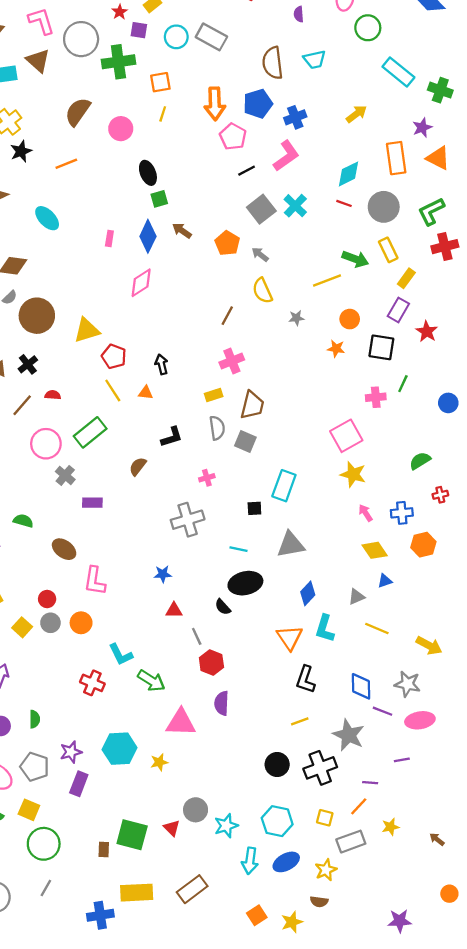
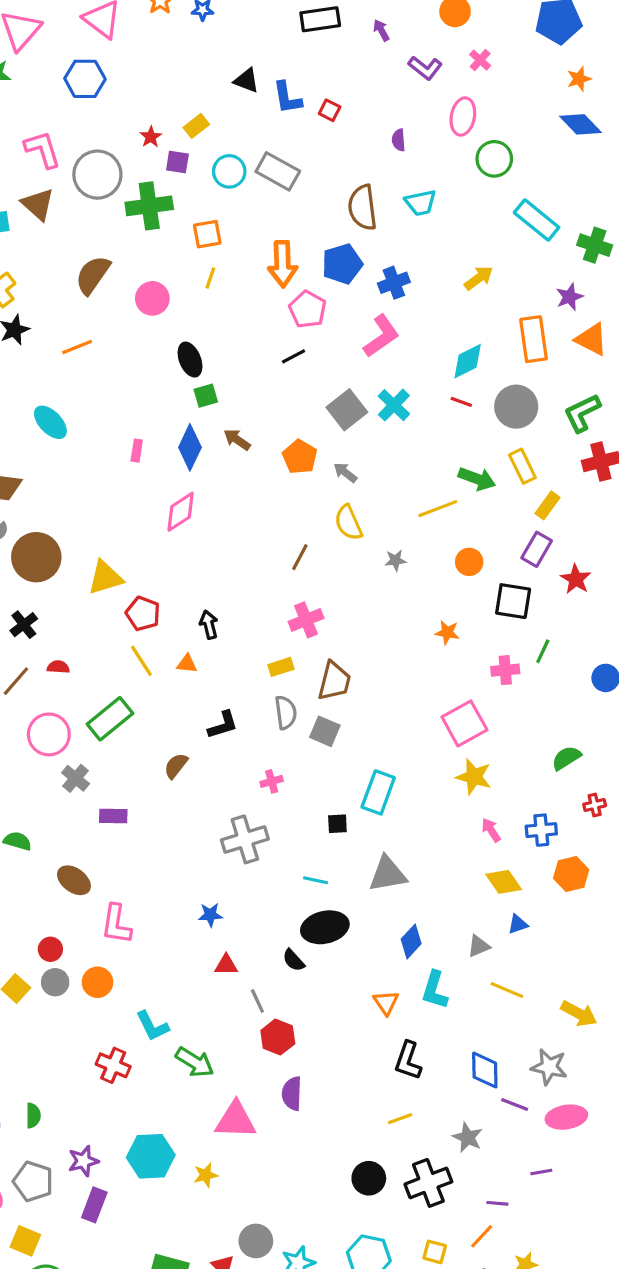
black line: (247, 171) -> (294, 356), moved
orange star: (336, 349) -> (447, 632), moved
orange triangle: (290, 638) -> (386, 1003), size x0.7
gray star: (349, 735) -> (468, 1137), size x0.7

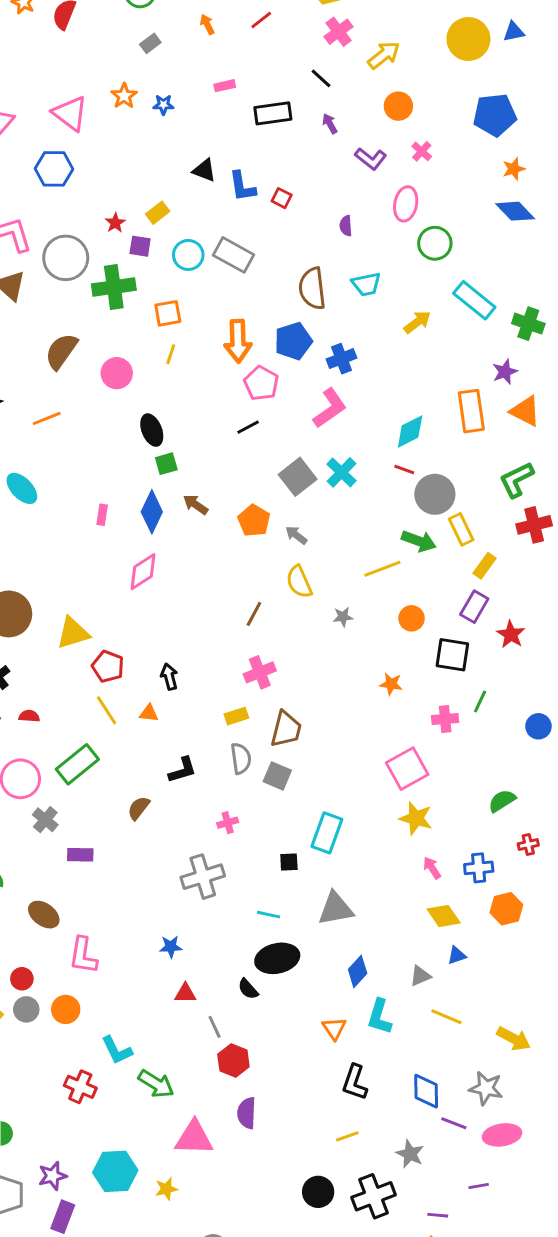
yellow arrow: (479, 278) -> (417, 322), moved
gray circle: (516, 407) -> (435, 494), moved

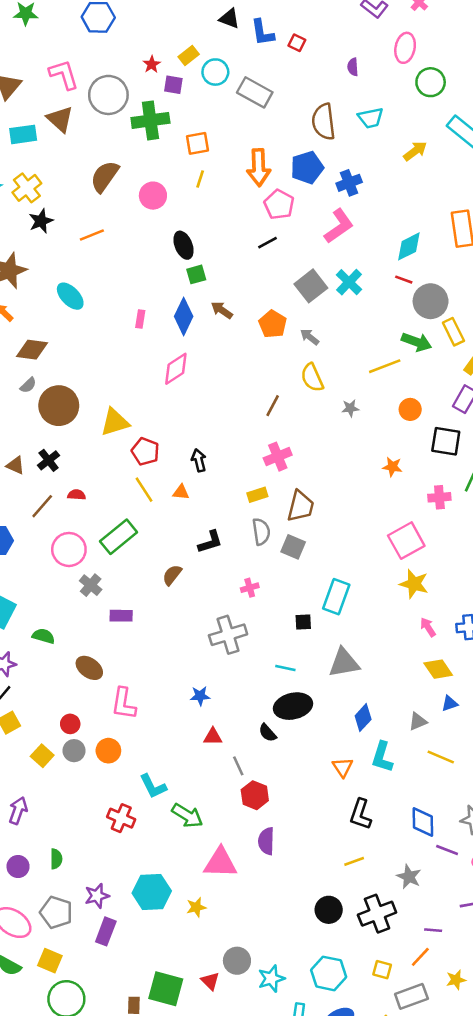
cyan circle: (188, 255) -> (215, 72), moved

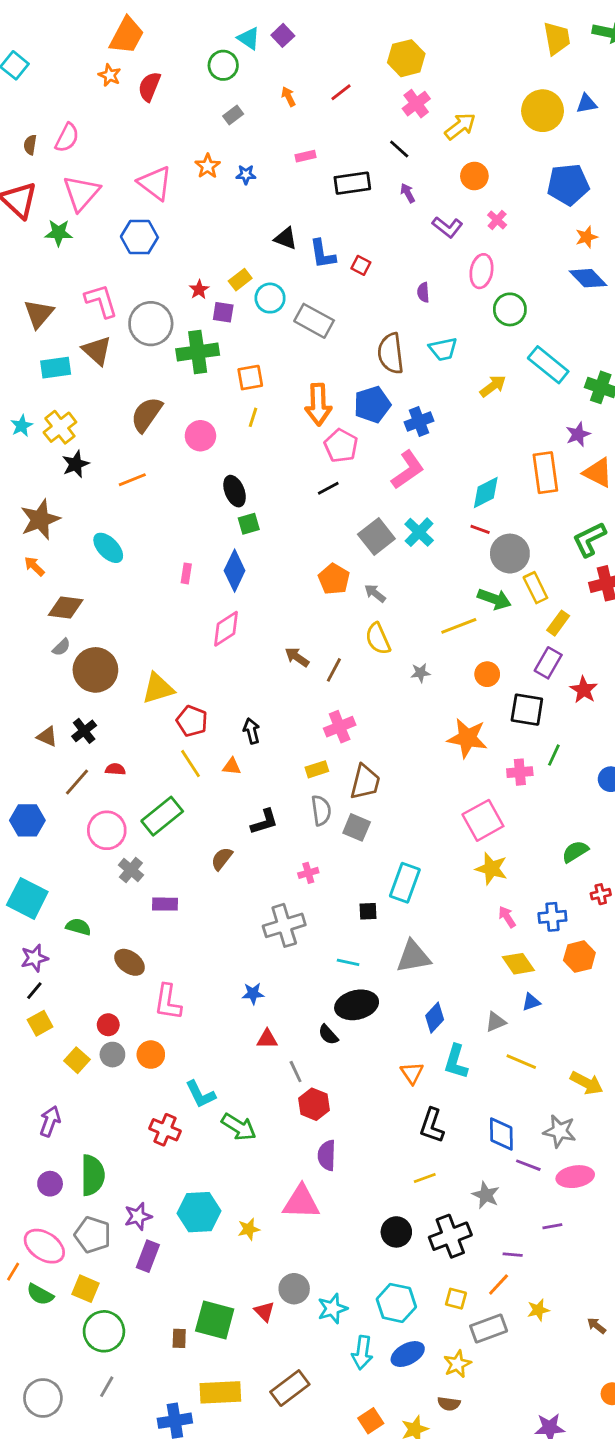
brown arrow: (222, 310) -> (297, 657), moved
orange star: (392, 467) -> (467, 738), size x1.8
green semicircle: (56, 859) -> (93, 1175), size x1.8
pink triangle: (220, 863) -> (301, 1202), moved

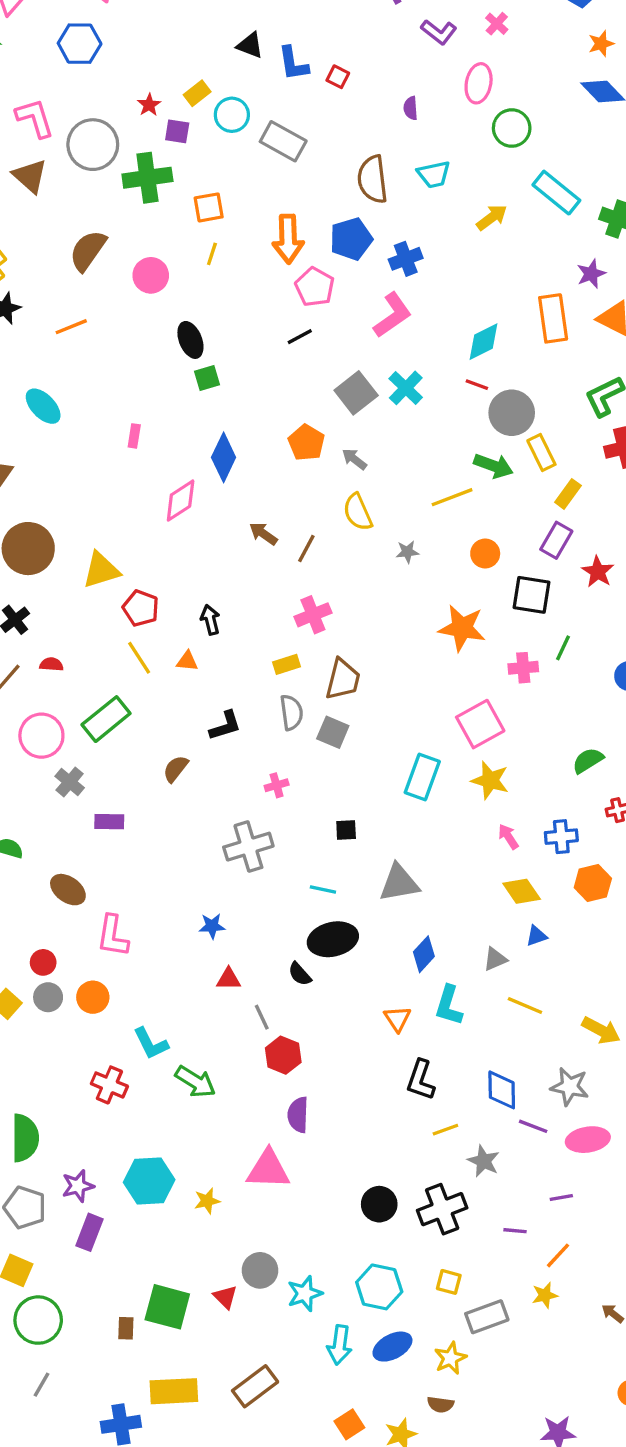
blue diamond: (235, 571) -> (224, 457), moved
cyan rectangle: (405, 883) -> (422, 777), moved
yellow line: (425, 1178) -> (445, 1130), moved
orange line: (499, 1284) -> (558, 1255), moved

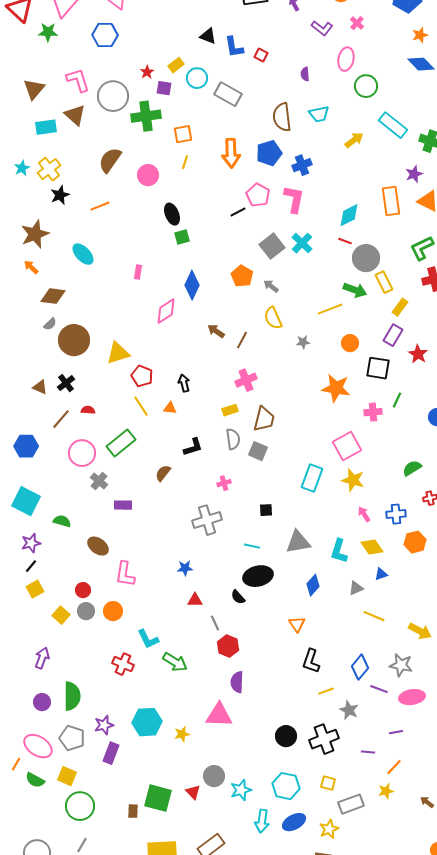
pink pentagon: (315, 287) -> (258, 195), moved
pink L-shape: (392, 315) -> (294, 199), turned -44
cyan L-shape: (449, 1005) -> (339, 551), moved
blue diamond: (502, 1090) -> (360, 667), turned 40

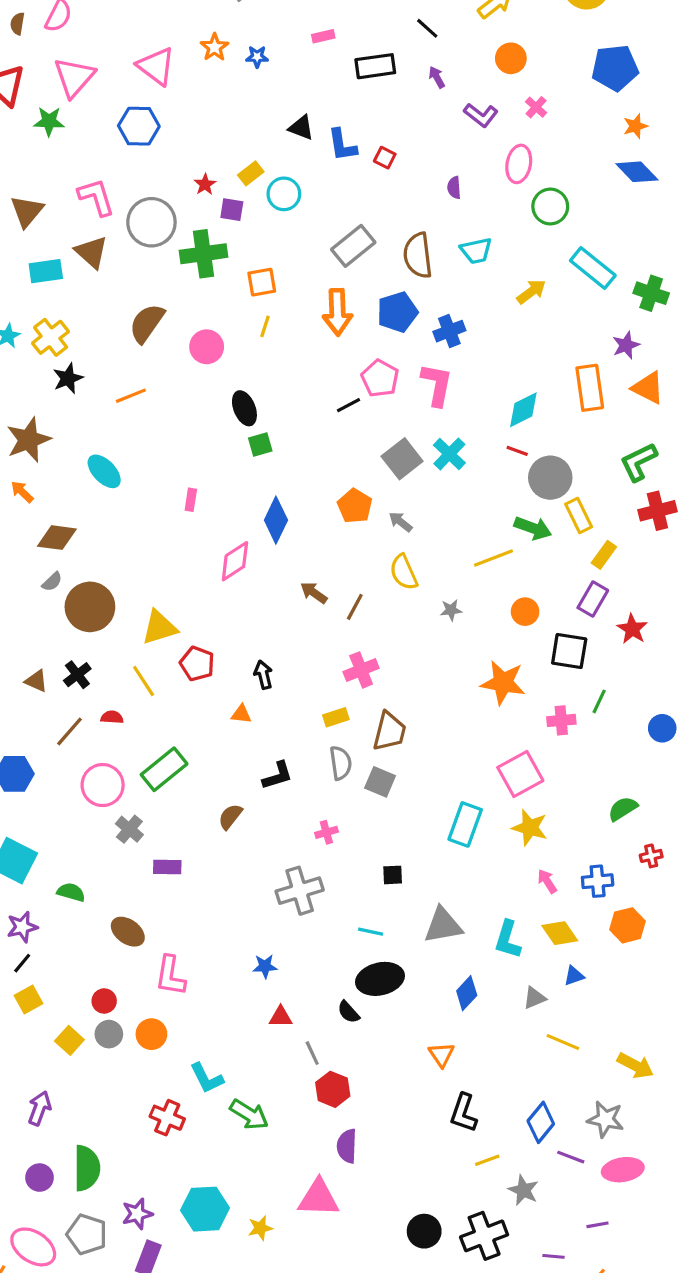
gray rectangle: (228, 94) -> (353, 246), moved, turned -68
yellow line: (141, 406) -> (144, 681), moved

